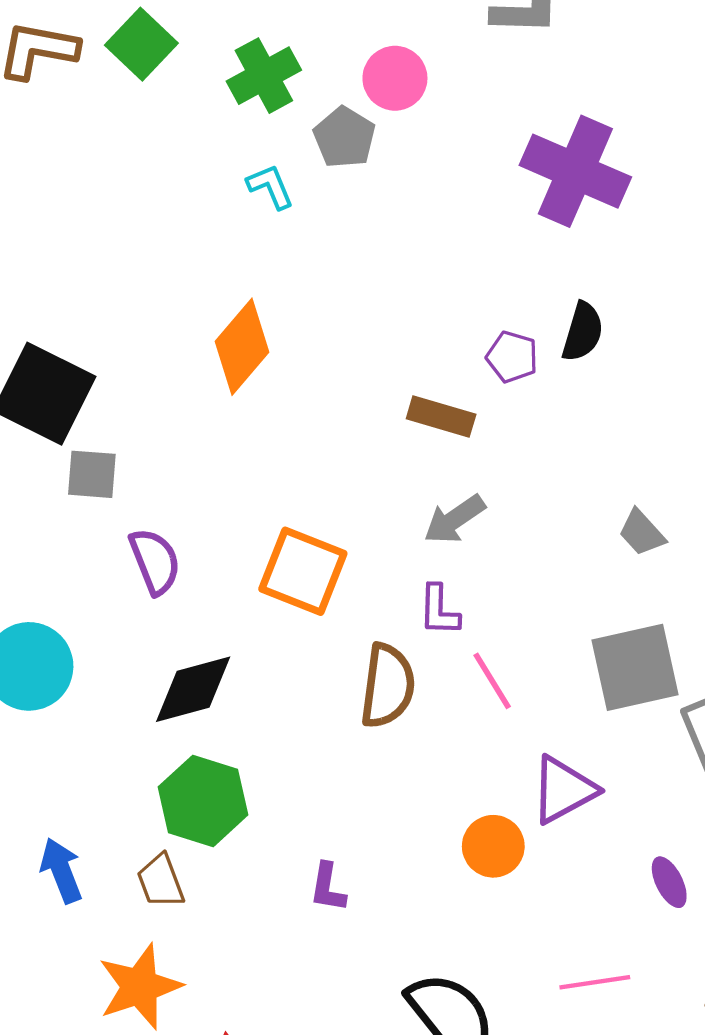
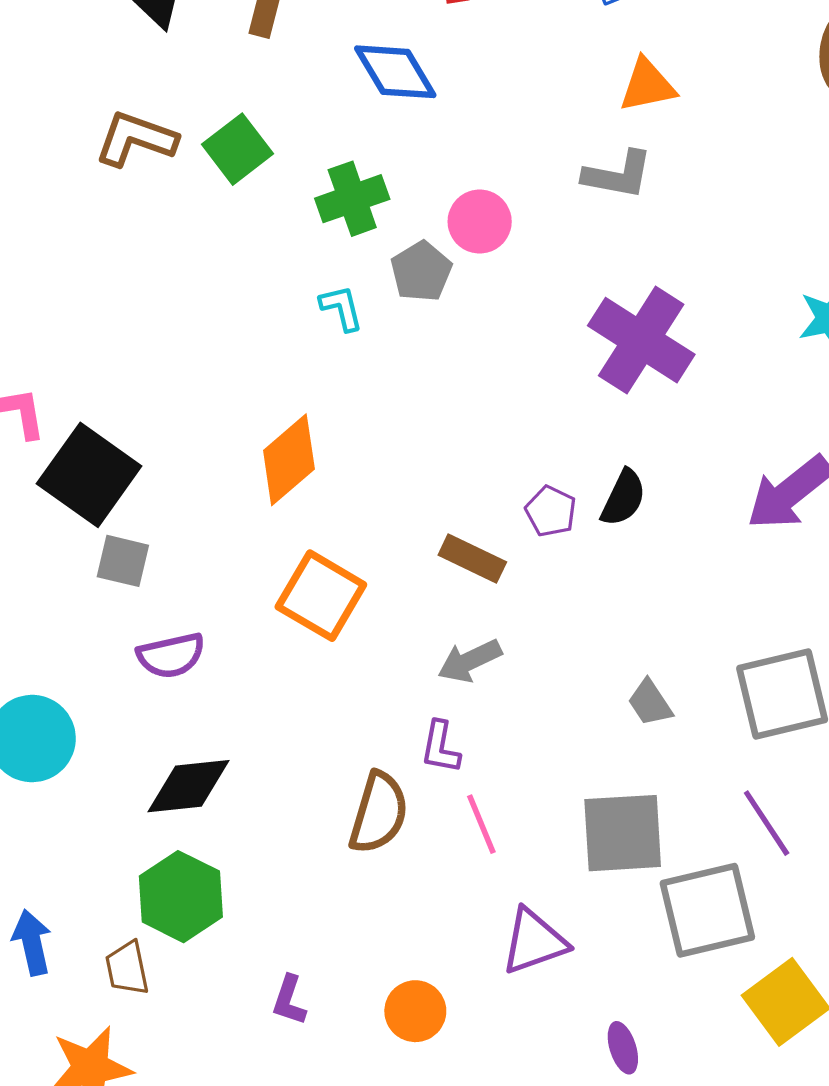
purple semicircle: (155, 561) -> (171, 655), turned 90
orange square: (303, 571) -> (321, 596), moved
orange circle: (493, 846) -> (415, 1011), moved

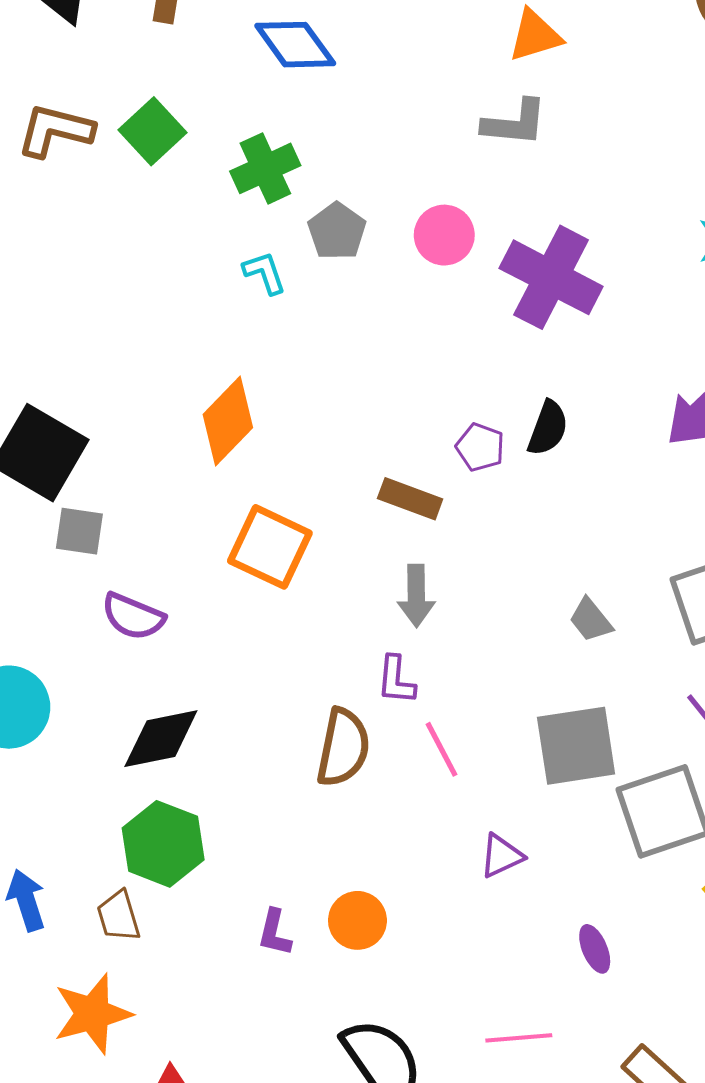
pink circle: (480, 222) -> (444, 235), moved
purple semicircle: (171, 655) -> (133, 616), turned 40
gray arrow: (470, 661) -> (416, 596), turned -60
purple triangle: (534, 941) -> (501, 856), size x0.7
orange circle: (415, 1011) -> (357, 920), moved

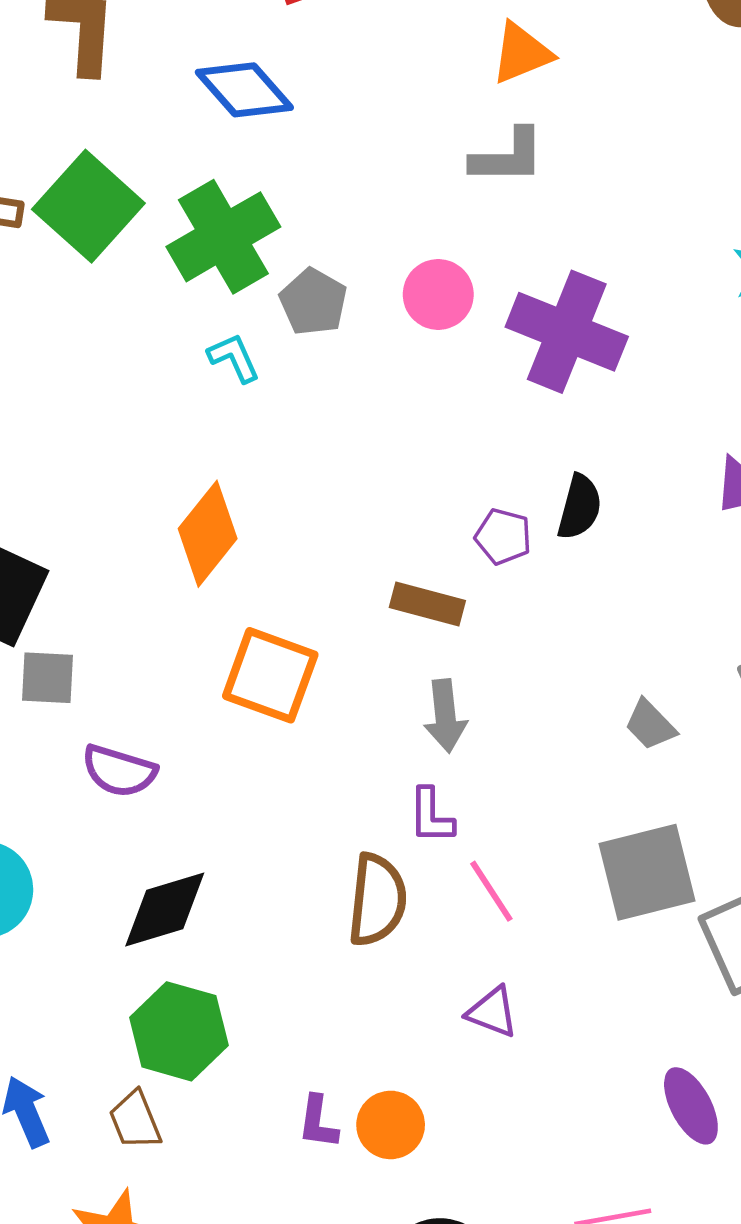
green square: (152, 131) -> (88, 206), size x1.4
green cross: (265, 168) -> (223, 237), size x1.4
purple triangle: (501, 856) -> (492, 1012), moved, turned 51
orange circle: (357, 920) -> (391, 1125), moved
purple ellipse: (595, 949) -> (691, 1106), size x1.4

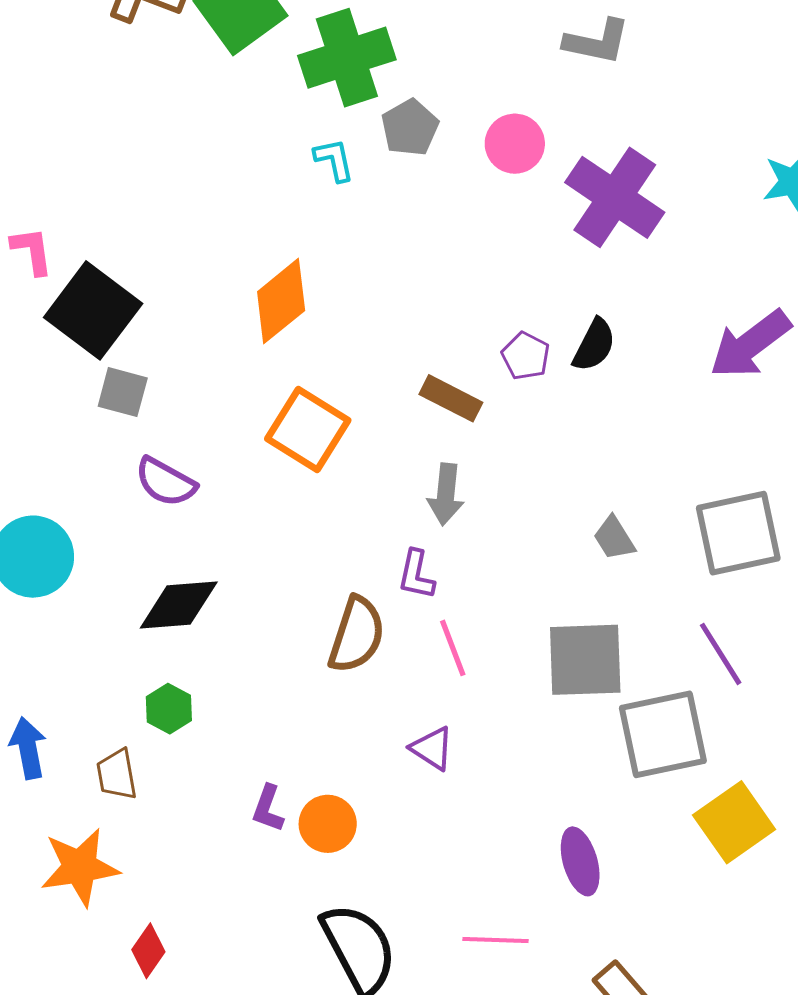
green hexagon: (179, 1031) -> (169, 709), size x0.6

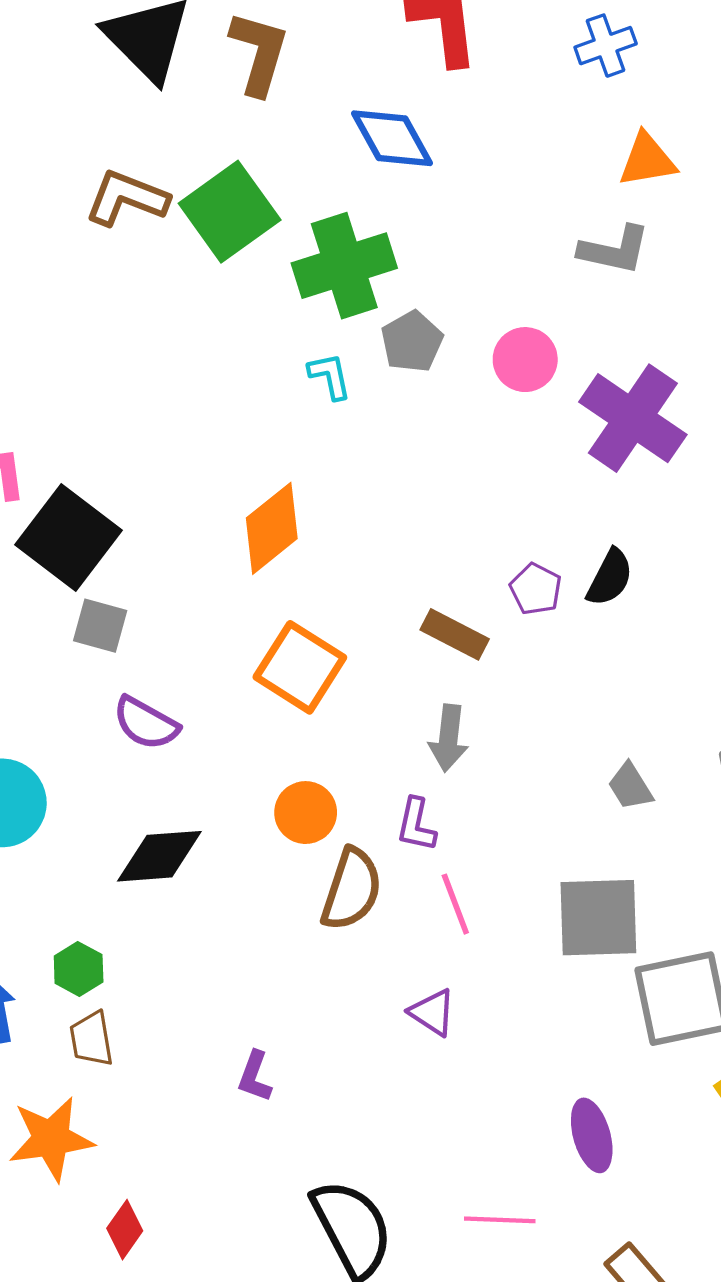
green hexagon: (169, 709) -> (79, 969), moved
orange circle: (328, 824) -> (306, 813), moved

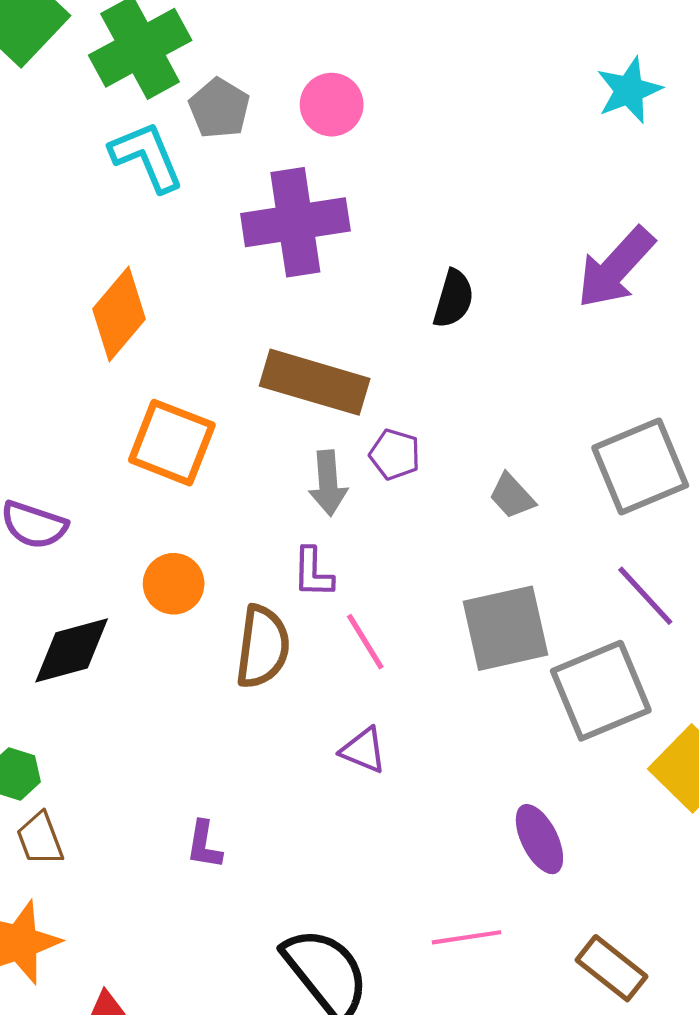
cyan L-shape: (330, 376) -> (147, 157), size x1.6
purple cross: (633, 418) -> (295, 222), moved, turned -32
purple pentagon: (536, 589) -> (395, 454), moved
brown rectangle: (455, 634) -> (315, 382), size x1.6
orange circle: (306, 813) -> (174, 584), moved

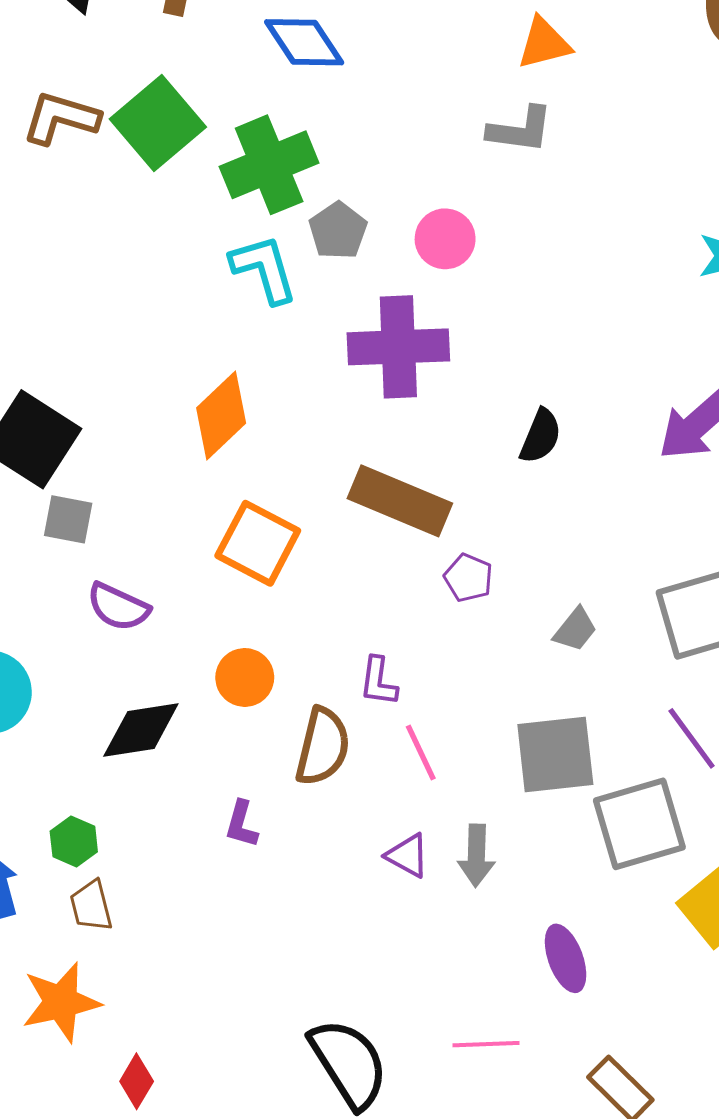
gray arrow: (328, 483) -> (476, 855), moved
gray trapezoid: (512, 496) -> (575, 630), turned -105
purple L-shape: (204, 845) -> (241, 824), moved

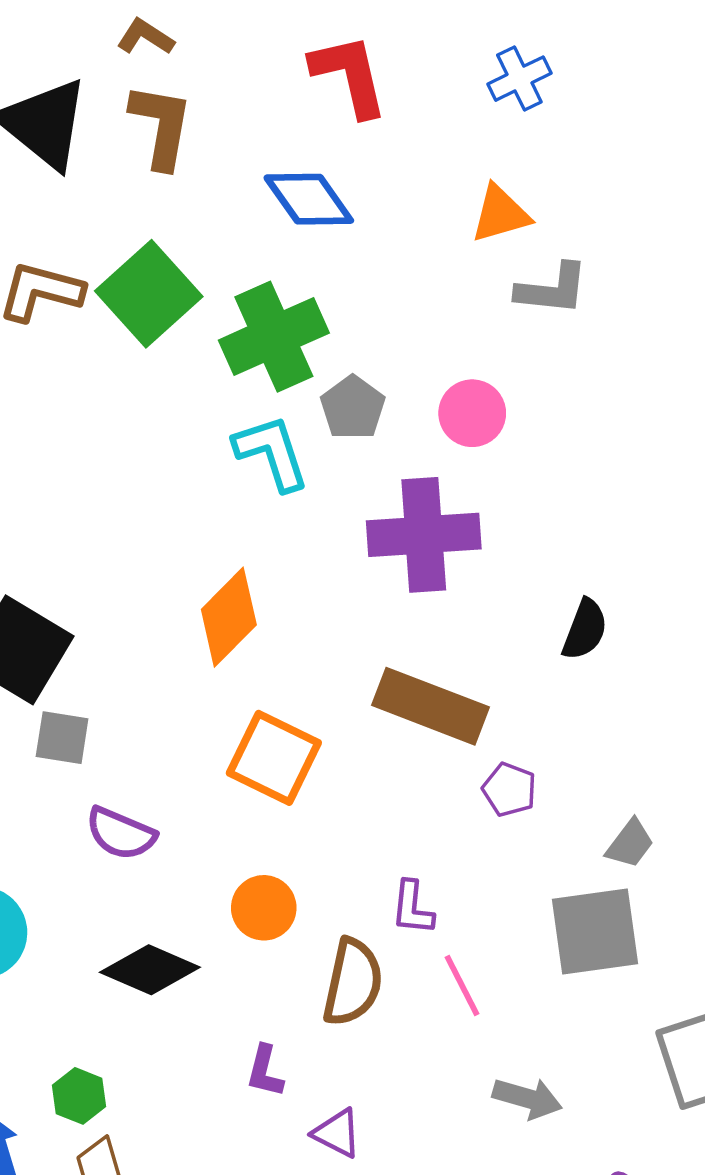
orange triangle: (544, 43) -> (500, 214), moved
black diamond: (141, 730) -> (150, 970), turned 34
gray square: (555, 755) -> (595, 931), moved
purple triangle: (408, 855) -> (337, 1133), moved
gray arrow: (476, 855) -> (527, 1098), turned -74

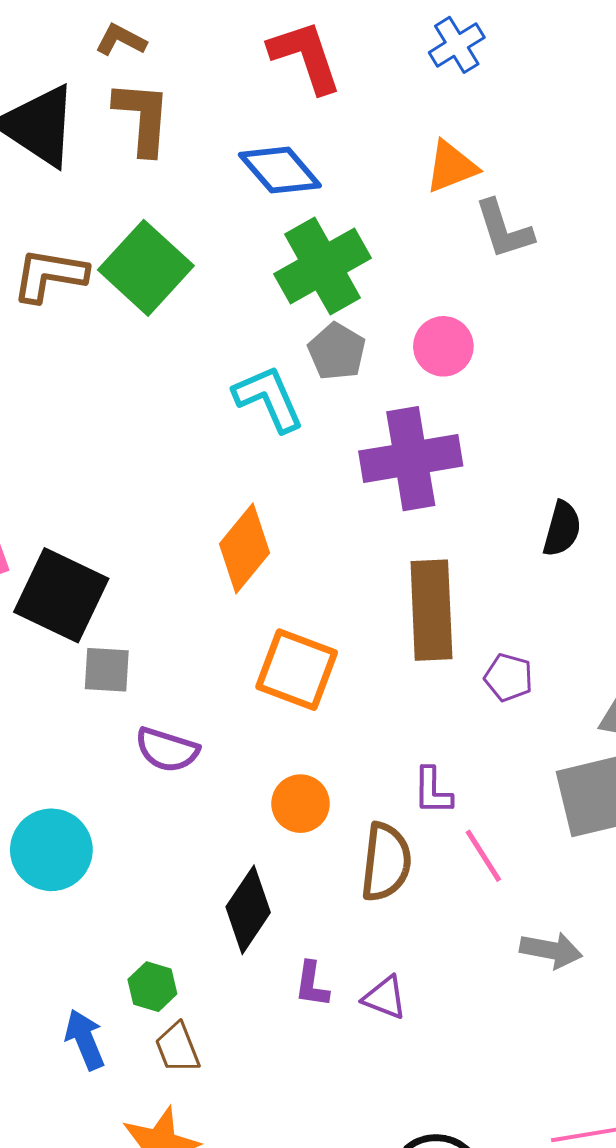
gray L-shape: (552, 289) -> (504, 229), turned 72
green cross: (274, 337) -> (322, 266), moved
brown rectangle: (430, 706) -> (431, 610), turned 72
black diamond: (150, 970) -> (248, 910), moved, turned -74
purple L-shape: (265, 1071) -> (312, 984), moved

